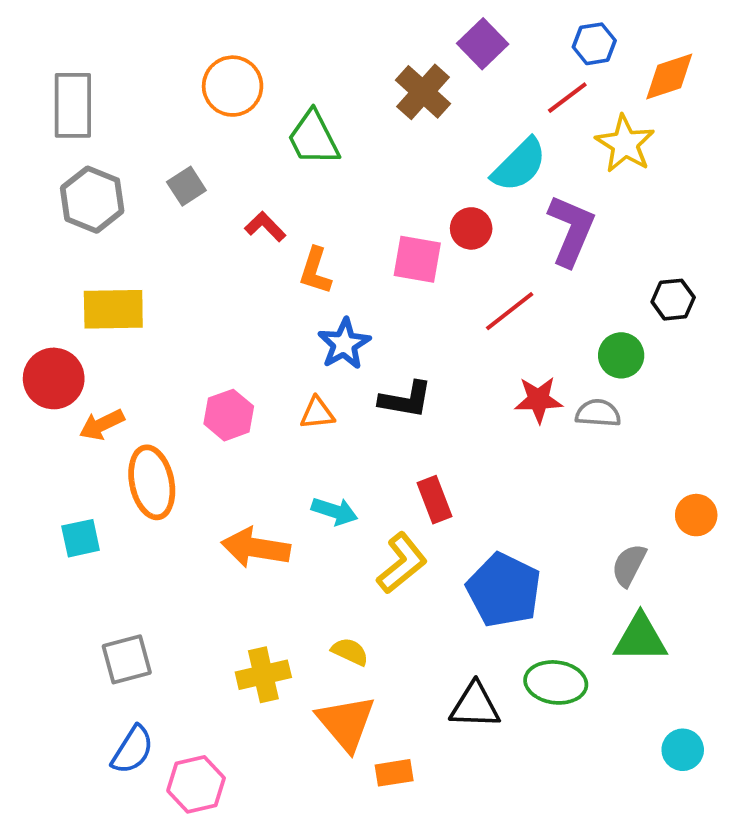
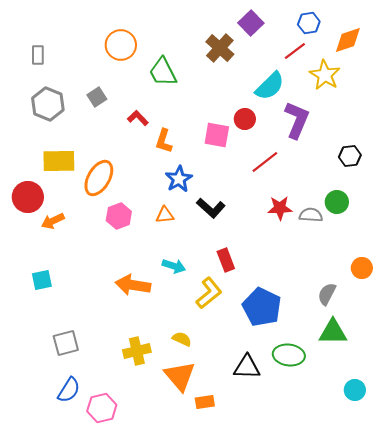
gray rectangle: (73, 105) -> (38, 55), size x0.6
green circle: (621, 355) -> (337, 202), moved
black L-shape: (406, 400) -> (211, 208), turned 32
orange ellipse: (152, 482) -> (99, 178), moved, turned 42

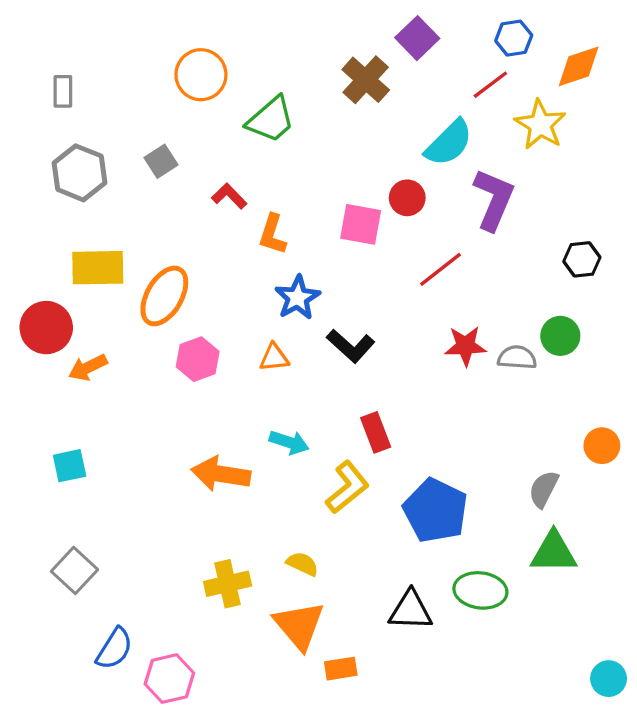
green trapezoid: (163, 72) -> (271, 120), turned -104
gray square: (66, 343) -> (75, 570), moved, turned -32
cyan circle: (355, 390) -> (609, 679), moved

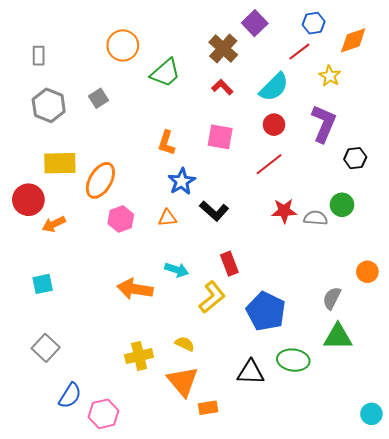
yellow star: (540, 125) -> (330, 76), size x0.7
red L-shape: (229, 196) -> (222, 87), moved
red circle: (407, 198) -> (274, 125), moved
purple L-shape: (494, 199) -> (324, 124), moved

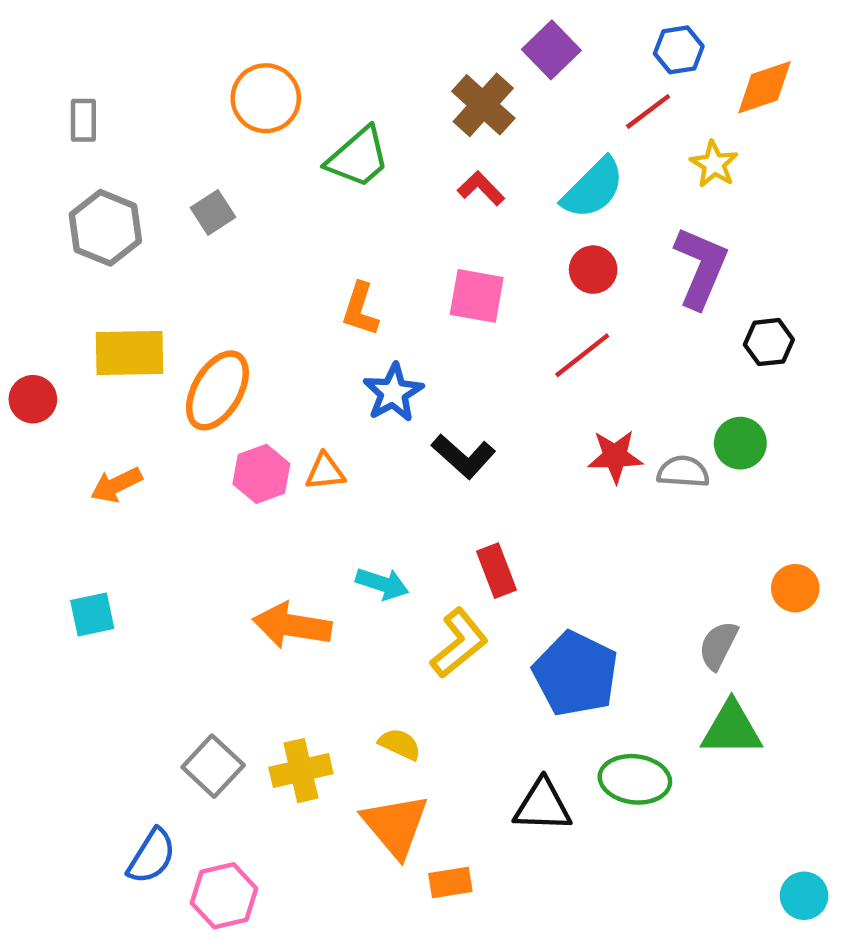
red circle: (28, 200) -> (33, 399), moved, size x0.7
orange triangle: (167, 218) -> (325, 472), moved
gray square: (46, 348) -> (213, 766), moved

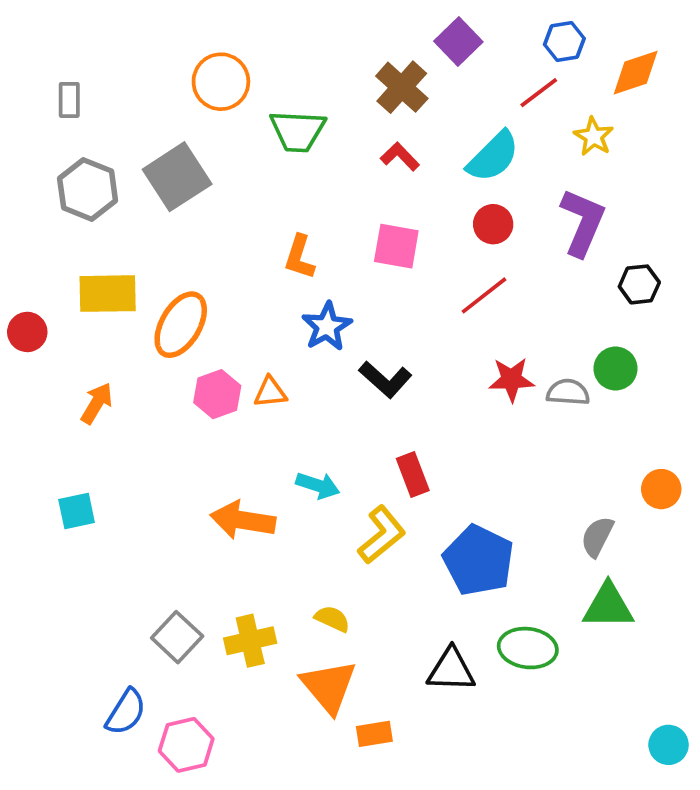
green trapezoid: (358, 158) -> (298, 131), turned 44
gray square: (213, 212) -> (177, 177), size x1.8
orange arrow: (116, 485) -> (97, 403), turned 147

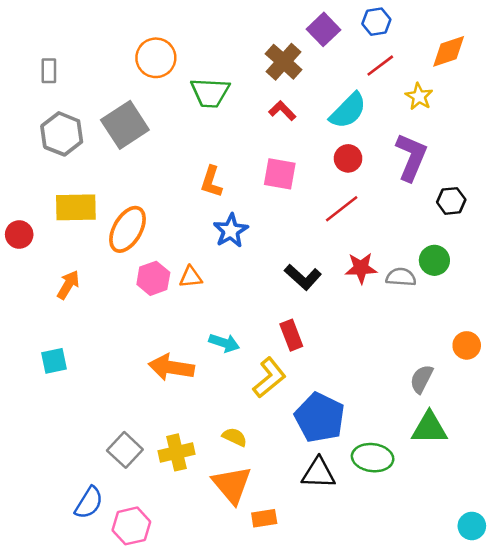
blue hexagon: (564, 41) -> (376, 22), moved
black L-shape: (385, 379) -> (303, 277), moved
blue pentagon: (479, 560) -> (320, 418), moved

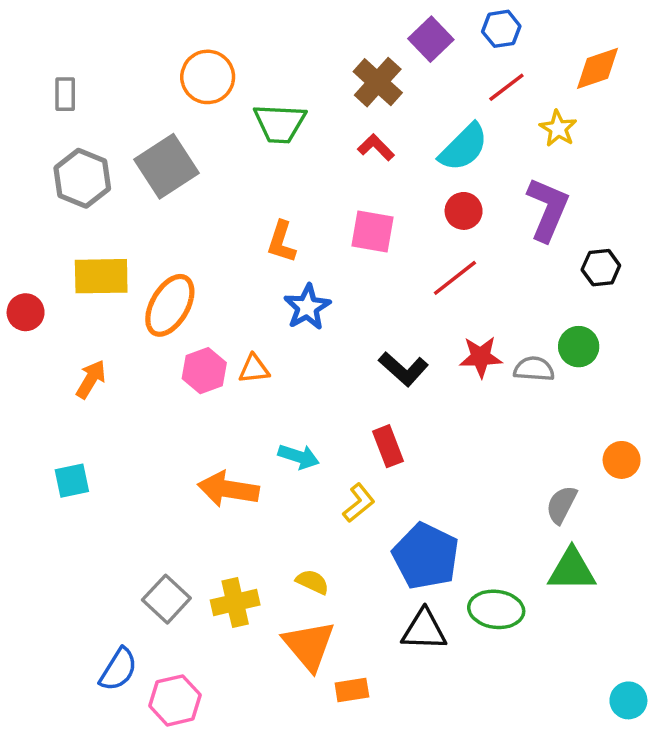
yellow L-shape: (269, 378) -> (359, 503), size x0.7

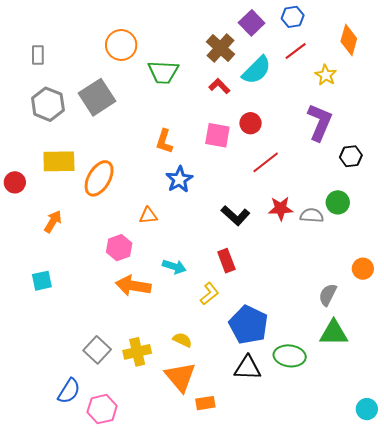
orange diamond: (598, 68) -> (349, 40), turned -56
cyan semicircle: (464, 147) -> (257, 70), moved
red circle: (464, 211) -> (251, 123), moved
pink hexagon: (204, 371) -> (119, 248), moved

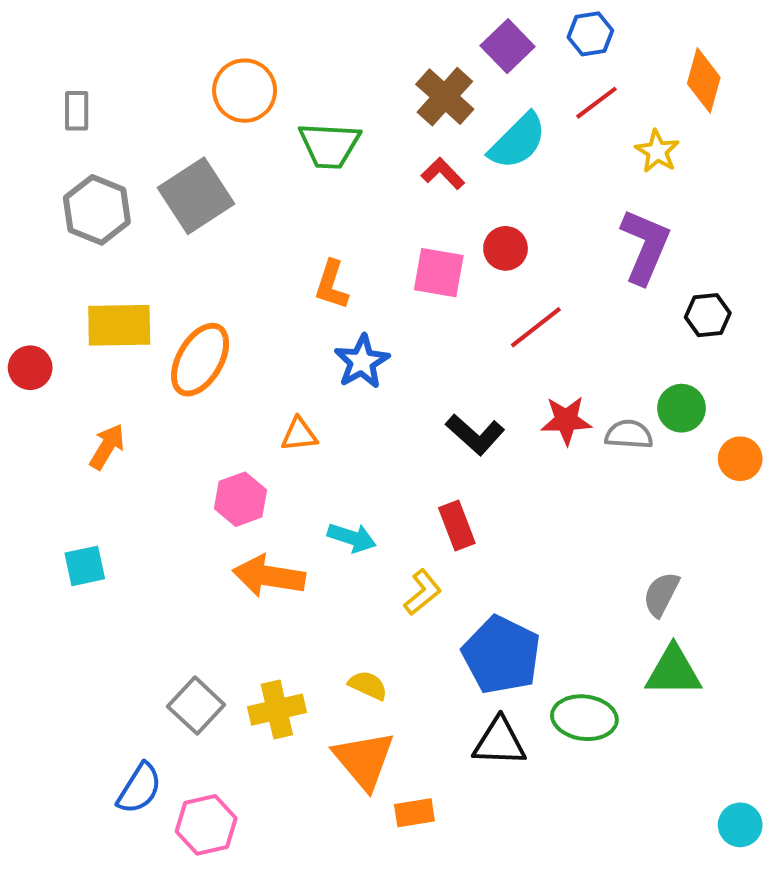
orange circle: (363, 269) -> (740, 459), moved

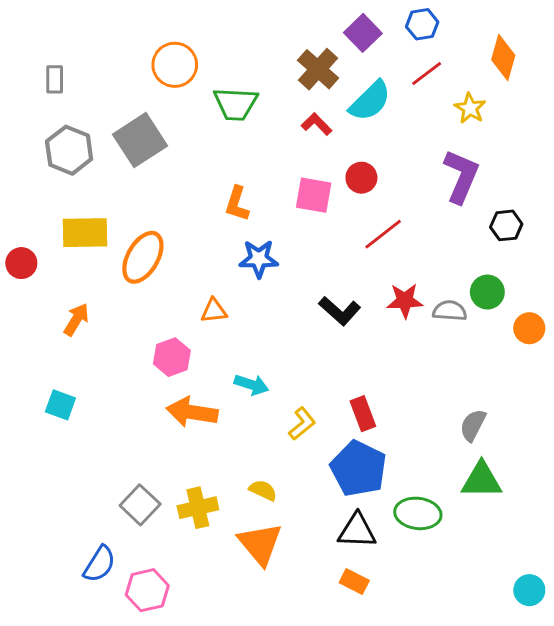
blue star: (362, 362) -> (259, 259), turned 30
red rectangle: (457, 525) -> (363, 414), moved
cyan square: (85, 566) -> (60, 405), turned 32
orange rectangle: (414, 813) -> (354, 581), moved, turned 36

